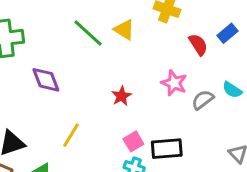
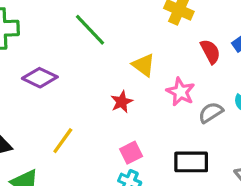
yellow triangle: (124, 30) -> (144, 65), moved
purple diamond: (46, 80) -> (40, 78), turned -48
black rectangle: (167, 149) -> (191, 162), moved

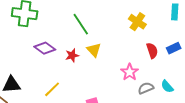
yellow triangle: (144, 65) -> (94, 50), moved
red star: (122, 102) -> (72, 55), moved

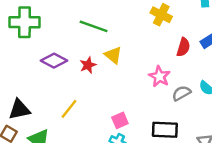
green line: (81, 24) -> (94, 26), turned -30
red semicircle: (152, 51) -> (183, 47), turned 42

